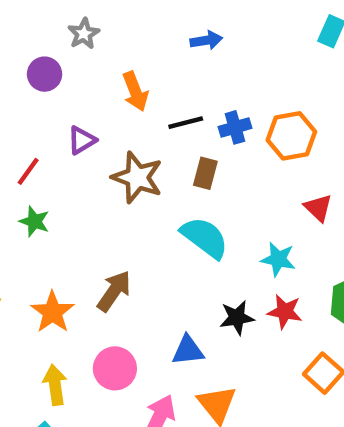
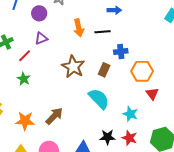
black line: (186, 123) -> (103, 32), moved
orange hexagon: (291, 136) -> (142, 71), moved
purple triangle: (82, 140) -> (41, 38), moved
orange star: (52, 312) -> (25, 121), turned 30

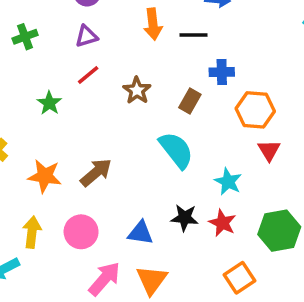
red line: (25, 56) -> (88, 75), moved
brown star: (73, 67) -> (137, 90), size x0.7

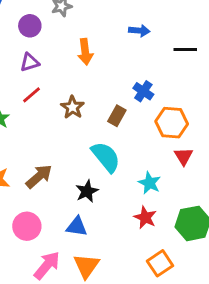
black line: (194, 35) -> (185, 50), moved
blue cross: (222, 72) -> (143, 91), turned 36
black star: (185, 218) -> (87, 191), moved, turned -30

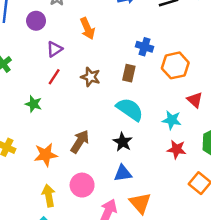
purple triangle: (30, 62) -> (55, 49), moved
red triangle: (184, 156) -> (195, 100), moved

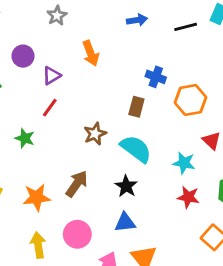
purple circle: (36, 21) -> (23, 56), moved
brown star: (91, 77) -> (95, 134), moved, turned 30

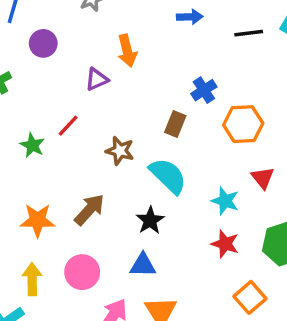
purple triangle: (51, 76) -> (97, 79), moved
blue cross: (156, 77) -> (204, 90), turned 30
red line: (50, 108) -> (68, 126), moved
brown star: (95, 134) -> (120, 151), turned 30

